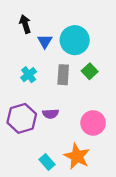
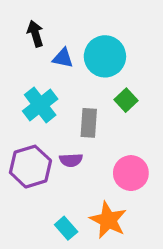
blue triangle: (45, 41) -> (63, 58), turned -49
cyan cross: (29, 75) -> (40, 105), size x1.5
gray rectangle: (63, 75) -> (89, 123), moved

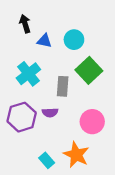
cyan circle: (105, 56) -> (74, 40), size x0.7
green square: (126, 100) -> (89, 70), size x1.6

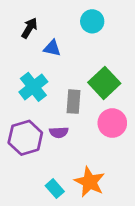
black arrow: (25, 24) -> (29, 28), turned 48
cyan circle: (74, 40) -> (92, 21), moved
pink circle: (92, 122) -> (112, 123), moved

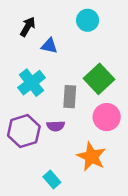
orange star: (90, 182) -> (91, 157), moved

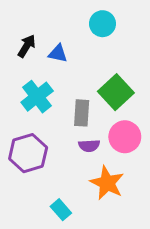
black arrow: (28, 27) -> (27, 46), moved
purple semicircle: (56, 126) -> (89, 146), moved

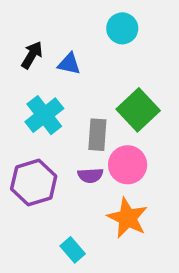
pink circle: (125, 137) -> (128, 165), moved
purple semicircle: (89, 146) -> (90, 175), moved

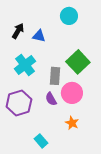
purple semicircle: (90, 175) -> (51, 99), turned 64
orange star: (128, 218) -> (72, 123), size x0.6

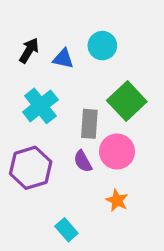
cyan circle: (69, 16) -> (102, 46), moved

